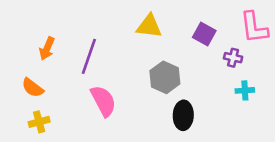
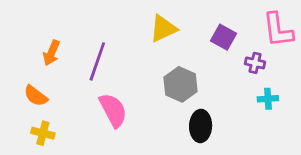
yellow triangle: (149, 26) -> (163, 29), turned -32
yellow cross: (39, 122) -> (43, 133), turned 30

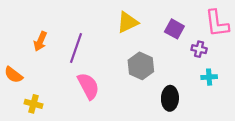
orange semicircle: (36, 96) -> (13, 75), moved
black ellipse: (201, 126) -> (170, 98), moved

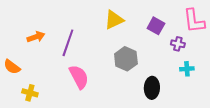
orange arrow: (40, 41) -> (36, 37), turned -132

